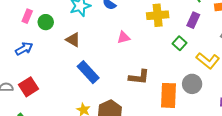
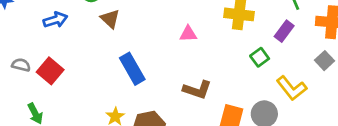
brown triangle: (73, 40) -> (110, 19), moved
red square: (28, 87) -> (50, 71), turned -30

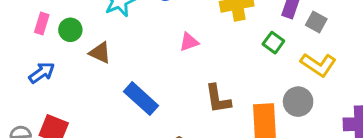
gray square: (325, 61) -> (316, 22), moved
brown L-shape: (197, 90) -> (218, 99), turned 80

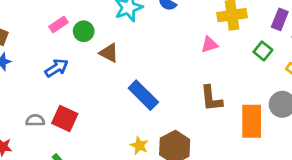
pink rectangle: (42, 24) -> (59, 24), turned 36
pink triangle: (189, 42) -> (209, 45), moved

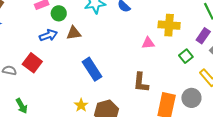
brown triangle: (109, 53) -> (74, 33), turned -49
blue arrow: (57, 68) -> (48, 35), moved
red square: (65, 118) -> (32, 63), moved

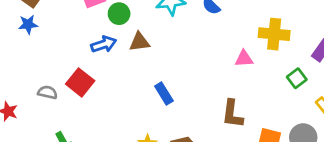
blue rectangle: (92, 69) -> (164, 93), size x0.7

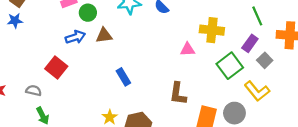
green square: (297, 78) -> (230, 66), size x1.6
gray semicircle: (48, 92) -> (34, 91), moved

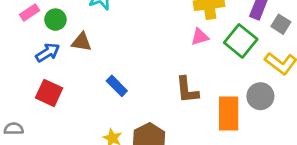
brown triangle: (104, 35) -> (82, 42), turned 30
pink triangle: (188, 49) -> (200, 37), moved
red square: (56, 67) -> (49, 93), moved

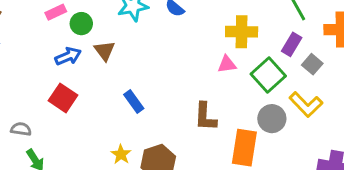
brown triangle: (82, 42) -> (105, 51), turned 35
gray circle: (260, 96) -> (272, 119), moved

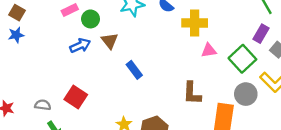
yellow cross: (242, 32) -> (195, 23), moved
red square: (63, 98) -> (76, 97), moved
blue rectangle: (134, 101) -> (134, 70), moved

